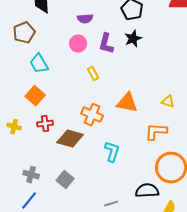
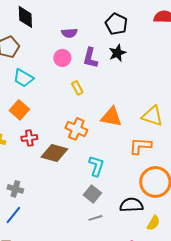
cyan trapezoid: (39, 64) -> (23, 78), turned -30
yellow triangle: (168, 102) -> (152, 116), size x1.6
gray square: (65, 180) -> (92, 194), moved

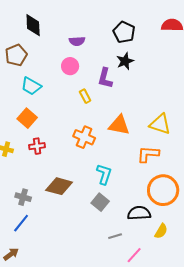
purple L-shape: (90, 58) -> (105, 78), moved
brown diamond: (54, 153) -> (59, 186), moved
gray line: (95, 218) -> (115, 236), moved

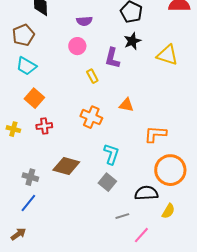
cyan trapezoid: (31, 86) -> (26, 66), moved
yellow triangle: (160, 124) -> (167, 55), moved
orange triangle: (119, 125) -> (126, 105), size x0.7

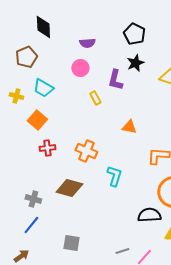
cyan trapezoid: (26, 66) -> (43, 88), moved
orange cross: (91, 117) -> (86, 151), moved
yellow cross: (13, 129) -> (16, 96), moved
gray square: (107, 182) -> (71, 243), moved, turned -30
gray line: (122, 216) -> (122, 251), moved

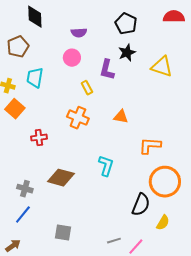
cyan trapezoid: (43, 88) -> (35, 78), turned 70
orange square: (37, 120) -> (15, 109), moved
orange cross: (86, 151) -> (78, 118), moved
black semicircle: (149, 215) -> (141, 205), turned 115

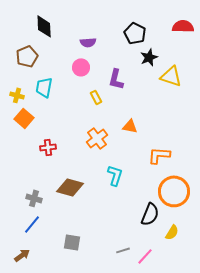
black star: (127, 53) -> (149, 57), moved
orange cross: (78, 118) -> (97, 138), moved, turned 30

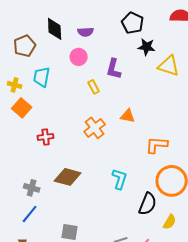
black diamond: (44, 26) -> (55, 29), moved
black star: (149, 57) -> (147, 47), turned 30
cyan L-shape: (115, 175) -> (120, 179), moved

